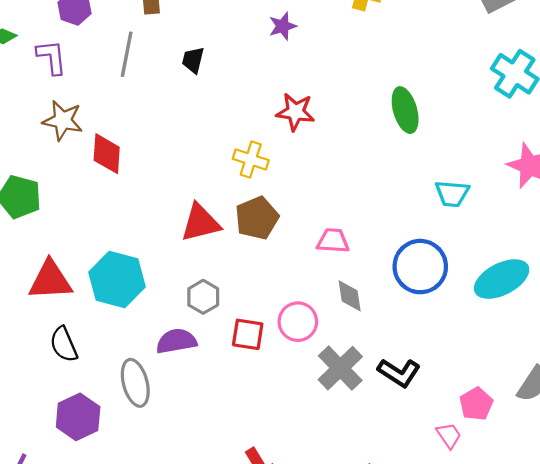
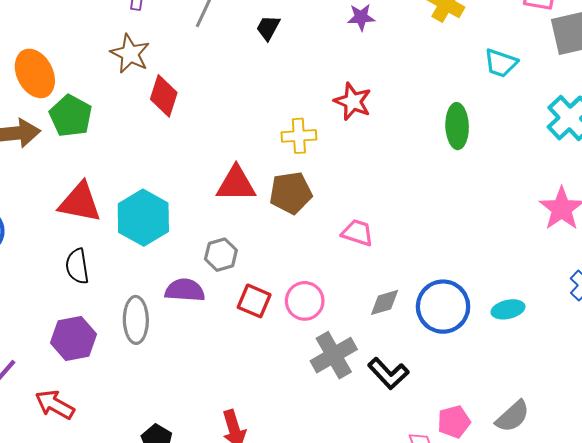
yellow cross: (251, 159) -> (299, 136), turned -36
cyan trapezoid: (452, 194) -> (501, 63), moved
blue circle: (420, 267) -> (443, 307), moved
cyan ellipse: (502, 279) -> (508, 309), size x0.6
gray diamond: (350, 296) -> (385, 302), moved, turned 68

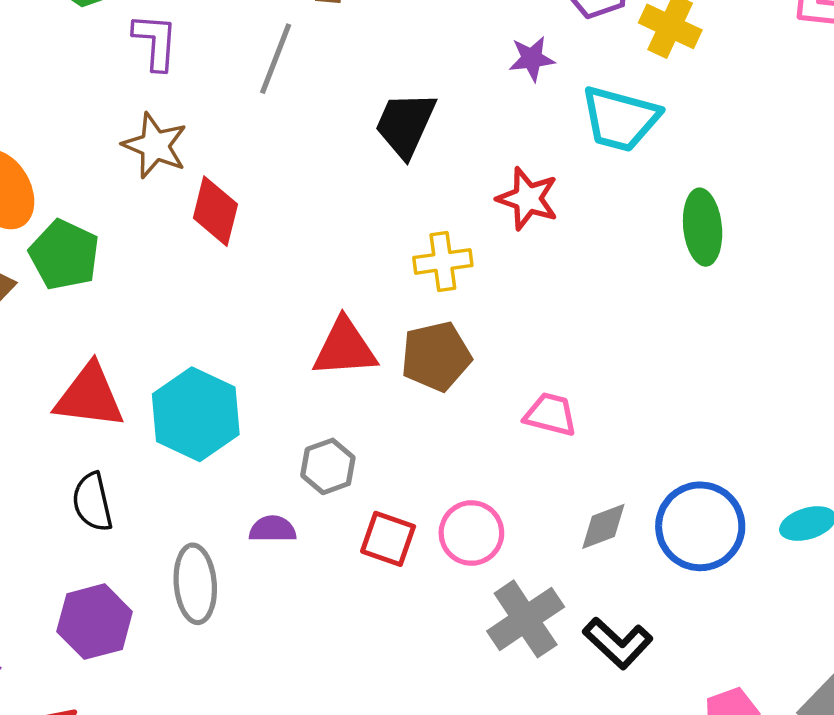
black trapezoid: (268, 28) -> (405, 124), moved, size x1.6
cyan trapezoid: (501, 63) -> (620, 119), moved, size x1.4
purple semicircle: (185, 290) -> (273, 529), size x0.7

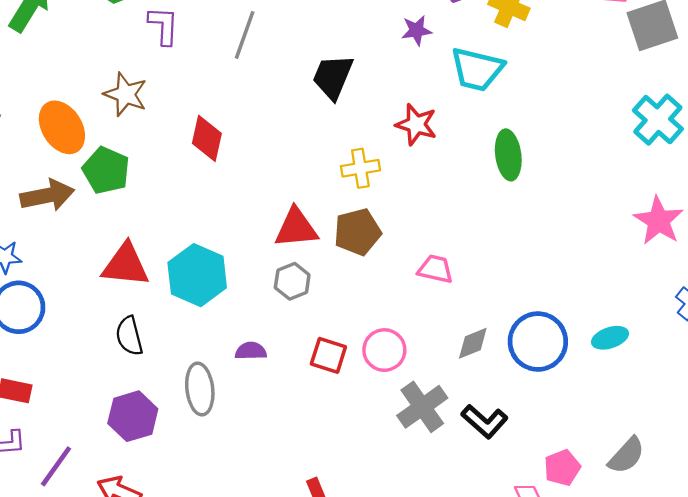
brown star: (155, 146) -> (126, 94), moved
green ellipse: (703, 227) -> (508, 155), moved
gray hexagon: (328, 466) -> (292, 281), moved

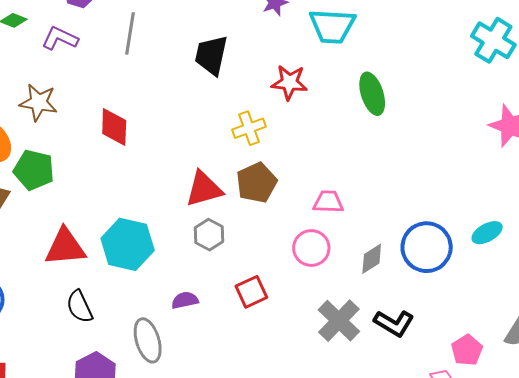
purple L-shape: (163, 26) -> (60, 38), turned -57
pink circle: (384, 350) -> (311, 248), moved
red square: (328, 355) -> (251, 292), turned -32

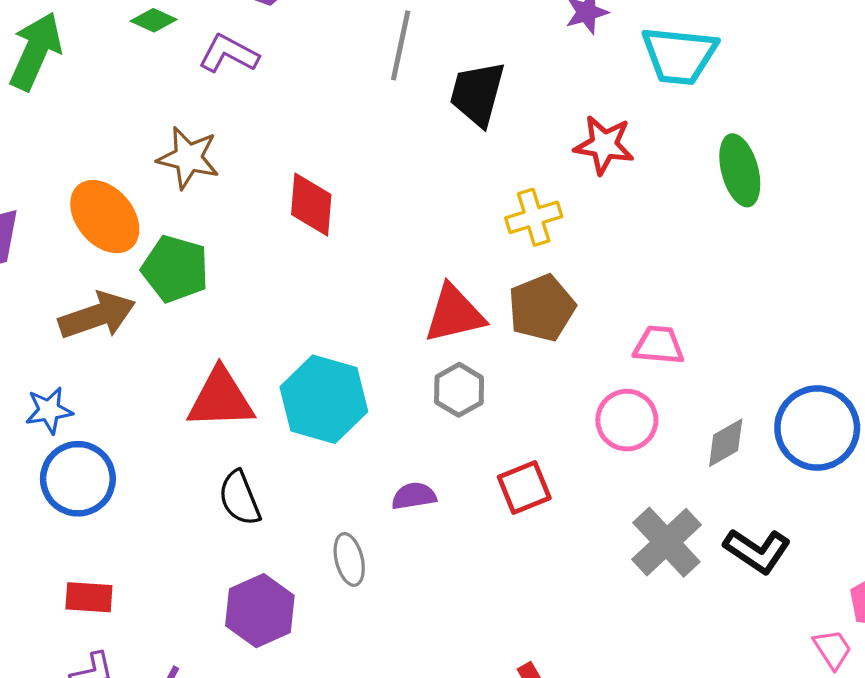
gray line: (130, 33) -> (401, 45), moved
gray ellipse: (148, 340) -> (349, 559), size x0.7

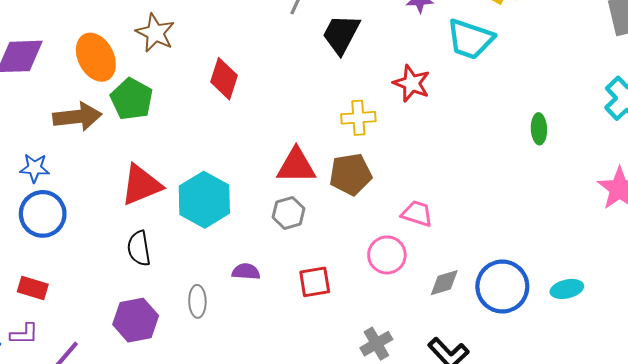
green ellipse: (740, 170) -> (539, 129), moved, size x0.7
red triangle: (221, 399) -> (141, 185), turned -33
gray cross: (666, 542) -> (376, 344), moved, size x0.7

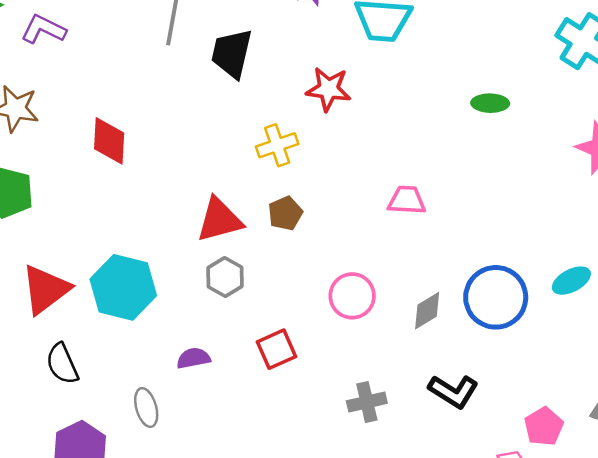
green ellipse: (539, 129) -> (490, 103), turned -72
brown pentagon: (351, 174) -> (285, 213), size x0.7
pink trapezoid: (417, 214) -> (407, 200), moved
gray cross: (376, 344) -> (367, 402), turned 32

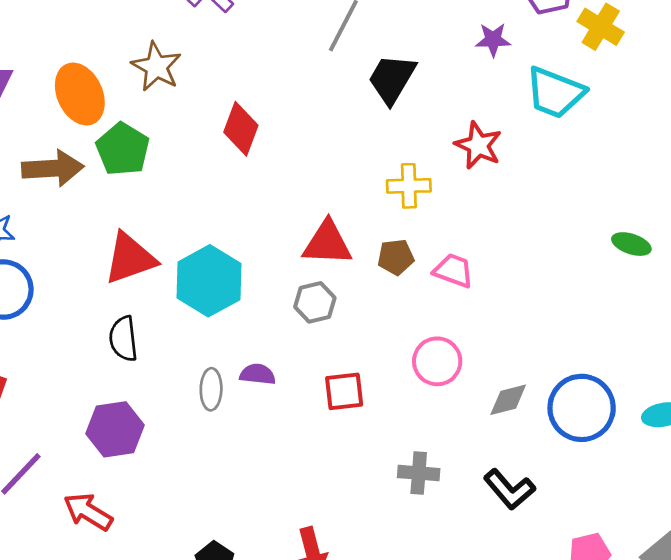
green ellipse: (490, 103) -> (631, 244), moved
pink trapezoid: (407, 200) -> (454, 271), moved
gray ellipse: (146, 407) -> (211, 389), moved

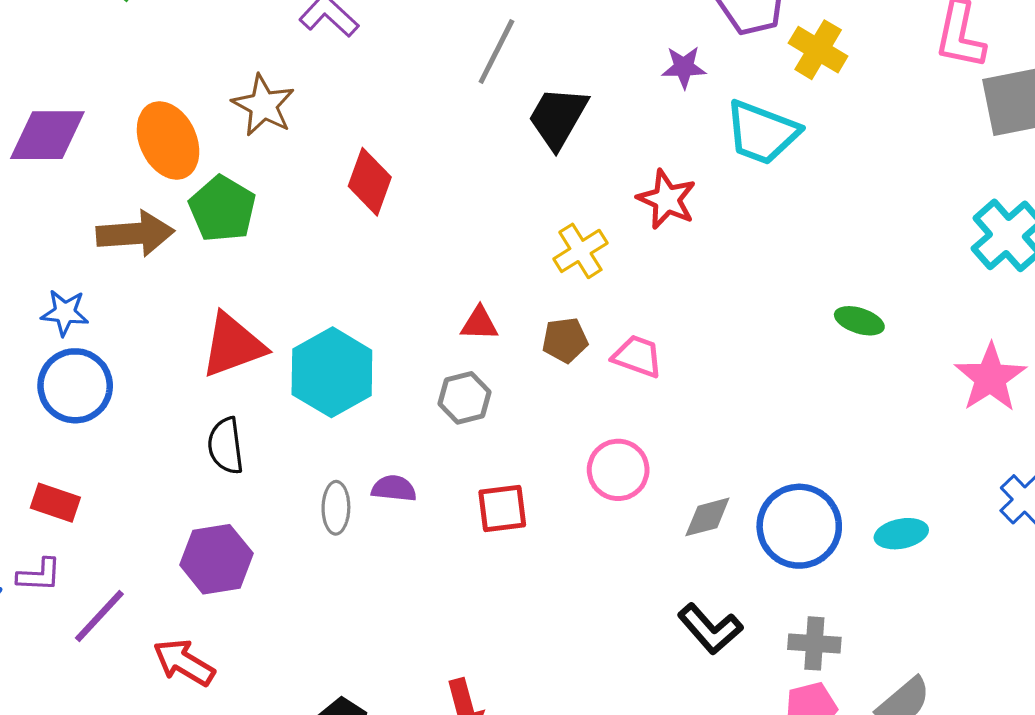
yellow cross: (409, 186) -> (580, 251), turned -30
red triangle: (327, 243) -> (479, 324), size x0.6
gray cross: (419, 473) -> (814, 643), moved

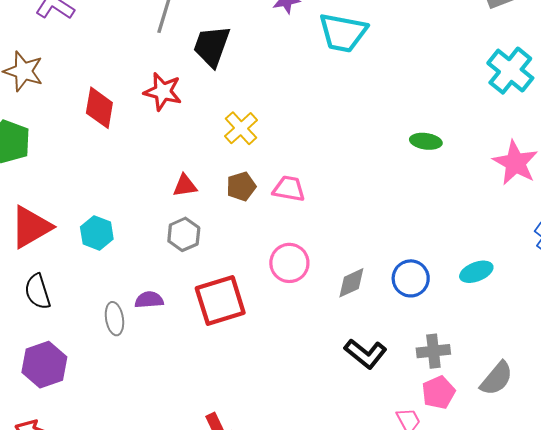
red star: (667, 199) -> (163, 92), moved
cyan hexagon: (332, 372) -> (97, 233), size x0.6
red square: (502, 509) -> (220, 300), size x1.5
blue circle: (799, 526) -> (411, 278), size x0.7

